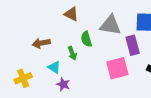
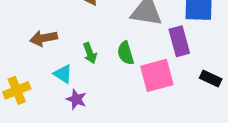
green semicircle: (86, 39) -> (126, 53), moved

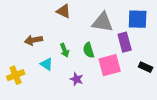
purple star: (76, 99) -> (77, 79), moved

